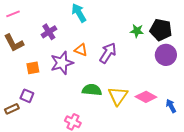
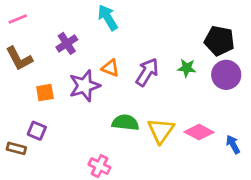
green star: (137, 31) -> (187, 68), moved
brown rectangle: (12, 109) -> (16, 148), turned 40

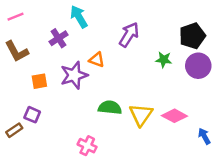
cyan arrow: (108, 18) -> (79, 17), moved
black pentagon: (219, 41) -> (192, 36), turned -30
purple arrow: (147, 72) -> (129, 35), moved
blue arrow: (233, 144) -> (204, 136), moved
brown rectangle: (16, 148) -> (14, 130), turned -49

